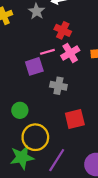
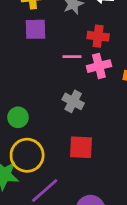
red cross: (63, 30) -> (98, 36), turned -35
purple square: (34, 66) -> (36, 29), moved

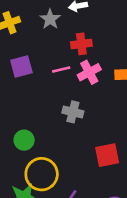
purple square: (36, 29) -> (21, 66), moved
red square: (81, 147) -> (107, 155), moved

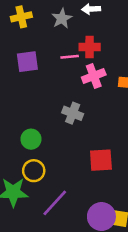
pink line: (61, 70) -> (70, 57), moved
green circle: (24, 140) -> (31, 139), moved
yellow circle: (42, 174) -> (34, 171), size x0.7

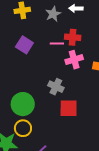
purple square: (27, 62) -> (24, 45), turned 36
green circle: (31, 139) -> (23, 104), size x1.5
red square: (101, 160) -> (69, 108), moved

